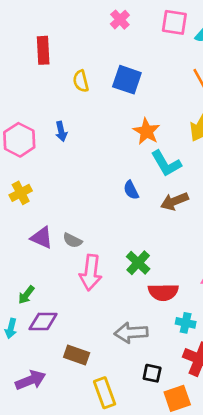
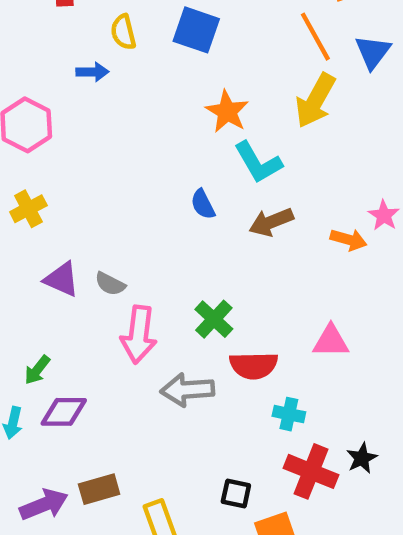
blue arrow: (61, 131) -> (92, 72), moved, turned -78
gray arrow: (131, 333) -> (187, 390), moved
brown rectangle: (77, 355) -> (99, 489), moved, turned -35

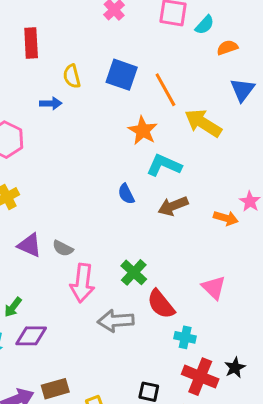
orange line: (315, 37) -> (165, 90), moved
yellow arrow: (315, 101) -> (203, 123), turned 93
cyan L-shape: (258, 162) -> (164, 165), turned 144
pink triangle: (331, 341) -> (214, 288), turned 44
red semicircle: (254, 365) -> (161, 304), turned 52

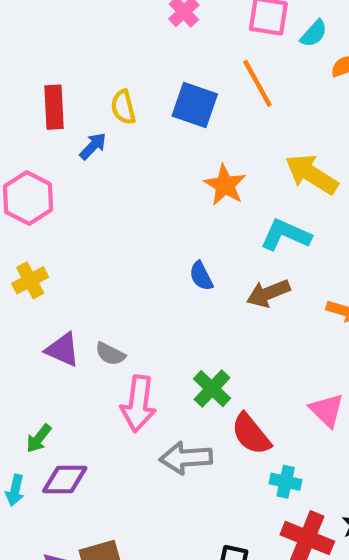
red rectangle: (31, 43) -> (54, 107), moved
orange line: (165, 90) -> (257, 83), moved
blue arrow: (51, 103) -> (93, 146), turned -45
cyan L-shape: (164, 165) -> (286, 235), moved

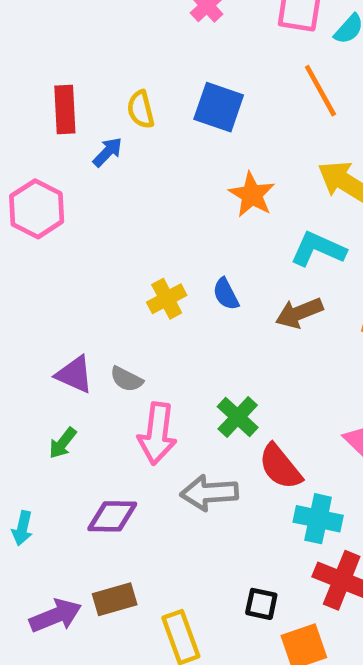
orange line: (257, 83) -> (320, 91), moved
yellow cross: (30, 280) -> (167, 299), moved
green arrow: (39, 438) -> (63, 443), moved
purple diamond: (65, 479) -> (112, 516), moved
cyan cross: (286, 482) -> (318, 519), size x1.4

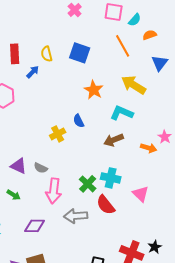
blue semicircle: (226, 294) -> (79, 121), moved
green arrow: (63, 443) -> (14, 195), turned -96
cyan cross: (318, 519) -> (111, 178), moved

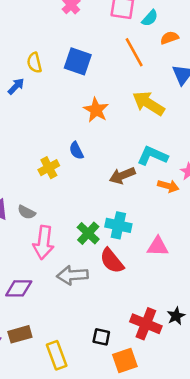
cyan L-shape: (122, 113) -> (152, 156), moved
pink triangle: (141, 194) -> (158, 246), turned -42

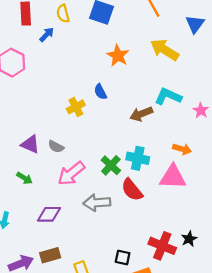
orange arrow: (168, 186) -> (182, 149), moved
pink arrow: (44, 242) -> (71, 173), turned 44
pink triangle: (158, 246) -> (173, 177), size x1.4

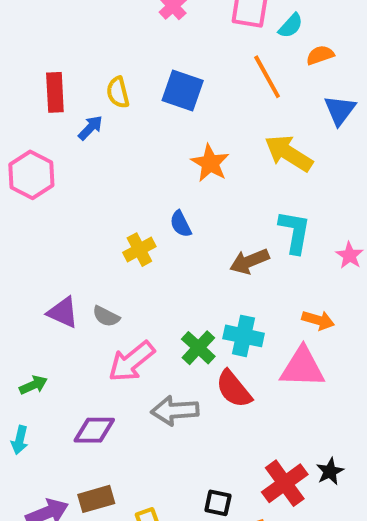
cyan L-shape: (168, 96) -> (295, 232), turned 76
green arrow: (24, 178) -> (33, 385), moved, turned -56
red cross: (162, 246) -> (285, 483), turned 32

